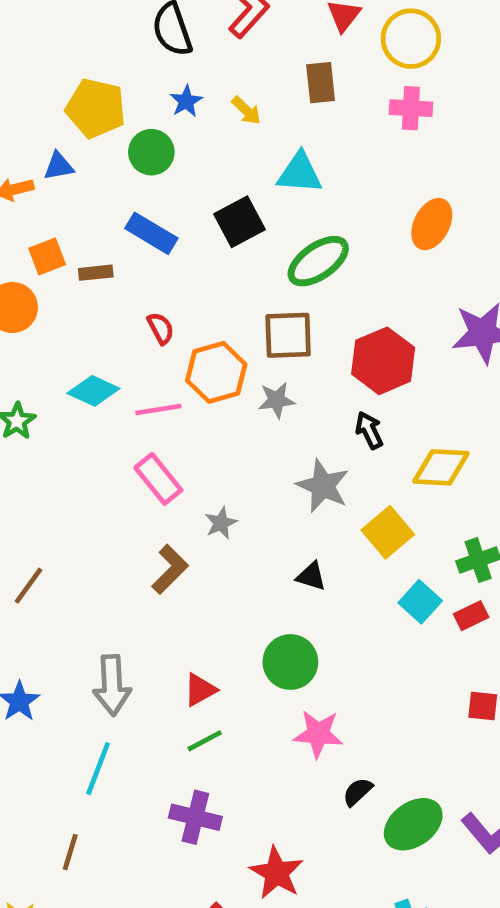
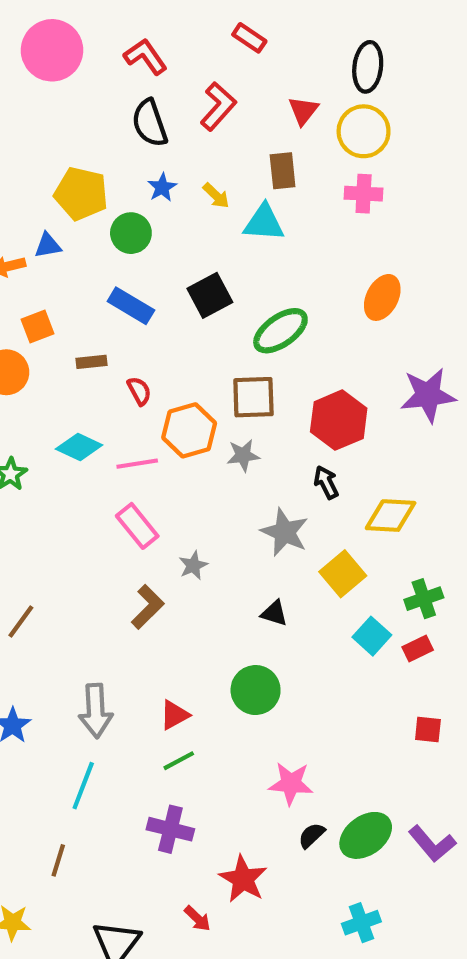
cyan triangle: (300, 173) -> (264, 223), moved
brown rectangle: (96, 273) -> (91, 362), moved
pink star: (318, 734) -> (291, 783), moved
black semicircle: (358, 792) -> (312, 835), moved

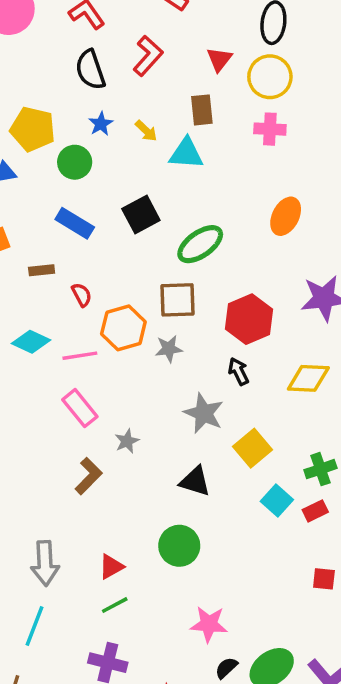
yellow diamond: (391, 516) -> (308, 378), moved
black triangle: (274, 613) -> (195, 481), size x1.4

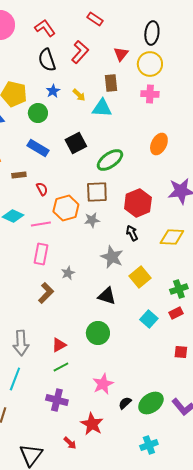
pink rectangle: (80, 408) -> (41, 254), turned 50
cyan square: (277, 500) -> (149, 319), moved
pink star: (209, 624) -> (103, 384), moved, turned -30

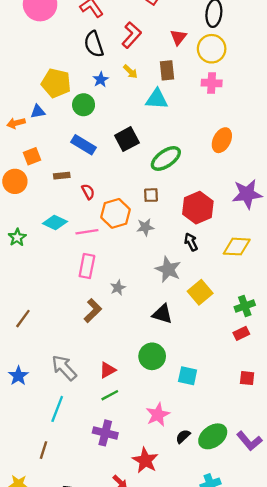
yellow arrow: (79, 95) -> (130, 72), moved
brown square: (97, 192) -> (151, 195), size x0.6
cyan square: (149, 319) -> (188, 376), moved, turned -30
gray arrow: (21, 343) -> (64, 368), turned 140

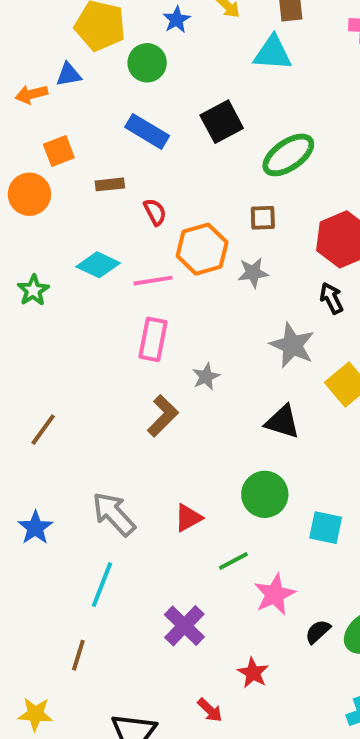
green line: (110, 395) -> (233, 561), moved
purple cross: (105, 433) -> (184, 626), turned 30
red star: (145, 460) -> (253, 673), size x0.7

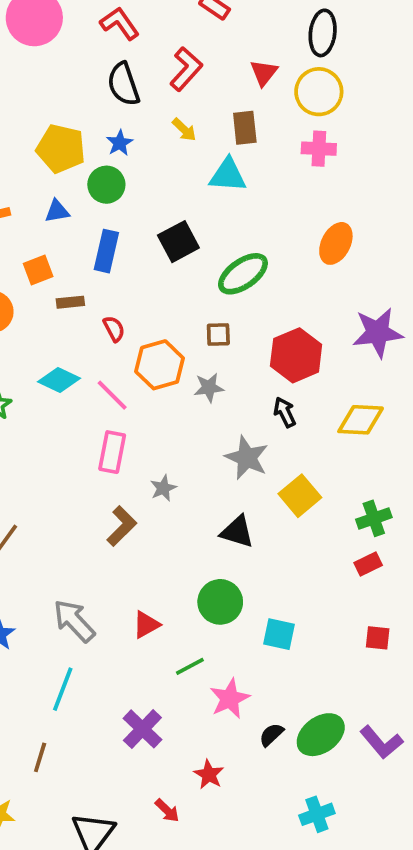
blue star: (177, 20) -> (120, 143), moved
blue triangle: (69, 75) -> (57, 211), moved
blue rectangle: (147, 131) -> (106, 251), turned 72
orange square: (59, 151) -> (38, 270), moved
pink line: (153, 281) -> (112, 395), turned 54

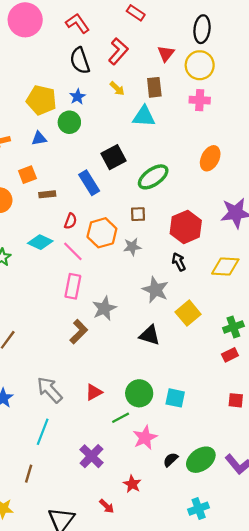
blue rectangle: (106, 251) -> (89, 183), moved, turned -45
red semicircle: (114, 329) -> (71, 221), moved, turned 49
gray star: (163, 488) -> (104, 308), size x1.5
green circle: (220, 602) -> (139, 393), moved

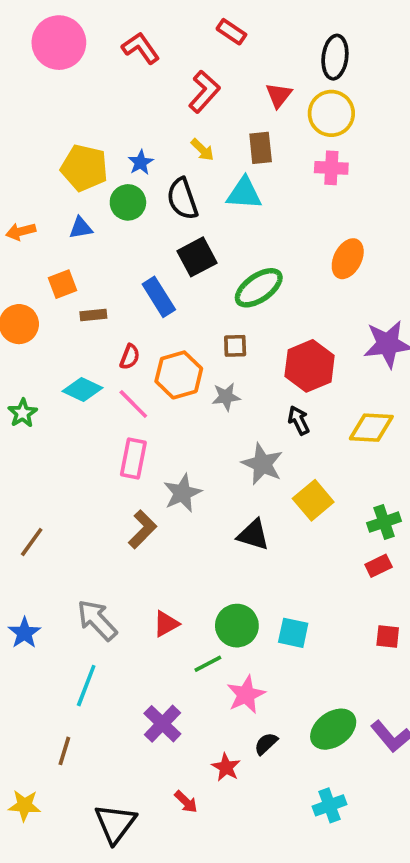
black semicircle: (80, 61) -> (182, 199), moved
black semicircle: (171, 460) -> (266, 744), moved

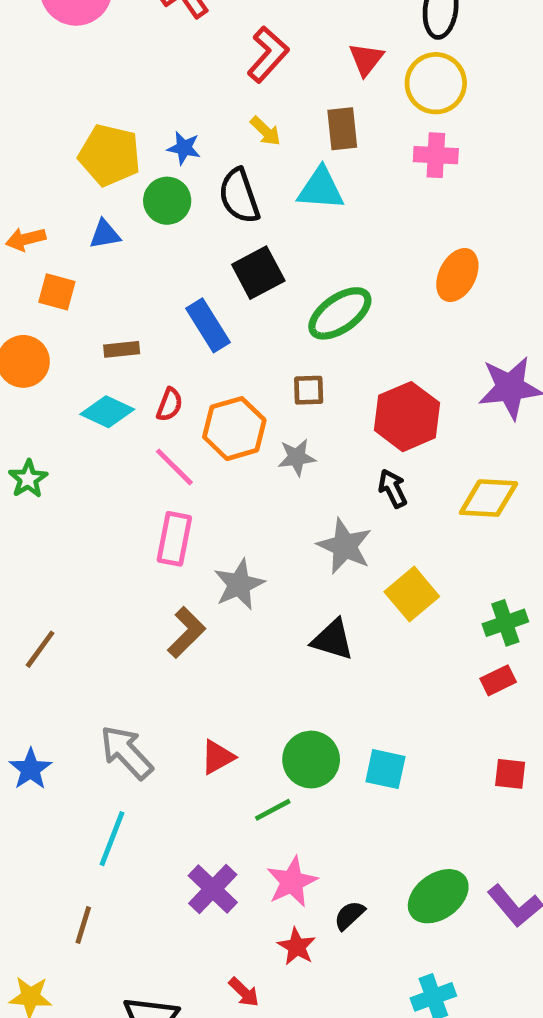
blue star: (141, 162) -> (184, 148), turned -30
orange square: (63, 284) -> (57, 292), moved, turned 36
cyan diamond: (83, 389) -> (107, 412), moved
pink star: (246, 695) -> (292, 882), moved

